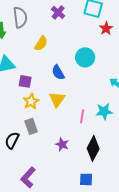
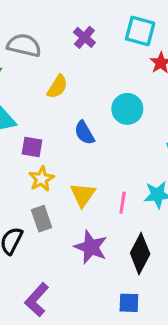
gray semicircle: (20, 17) -> (24, 45), turned -70
yellow triangle: (57, 99) -> (83, 195), moved
purple star: (62, 144) -> (91, 247), size x1.5

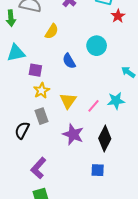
pink line: (123, 203) -> (94, 106), turned 32

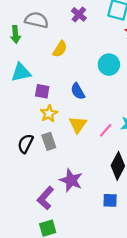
blue semicircle: (69, 61) -> (78, 91), moved
black semicircle: (22, 130) -> (25, 144), moved
purple star: (73, 134) -> (71, 180), moved

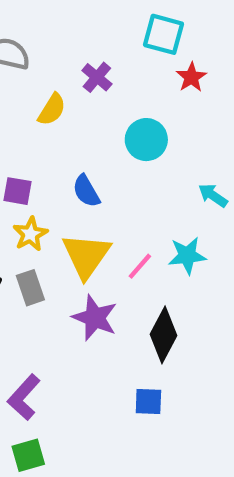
purple cross: (79, 14) -> (97, 77), moved
yellow triangle: (78, 125) -> (86, 256), size x1.4
purple star: (71, 180) -> (95, 318), moved

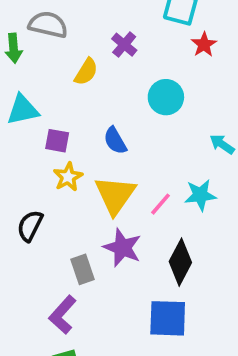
gray rectangle: (30, 288) -> (83, 269), moved
blue square: (148, 402) -> (168, 318), size x1.6

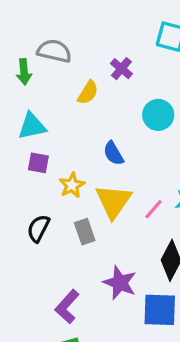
purple square: (57, 141) -> (38, 163), moved
purple star: (122, 248) -> (120, 283), moved
gray rectangle: (83, 269) -> (85, 232), moved

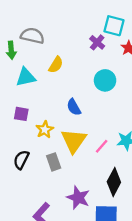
purple cross: (121, 69) -> (97, 42), moved
cyan triangle: (32, 126) -> (26, 77), moved

